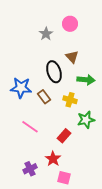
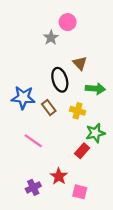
pink circle: (70, 24) -> (68, 22), moved
red rectangle: (64, 136) -> (82, 151), moved
pink square: (64, 178) -> (80, 192), moved

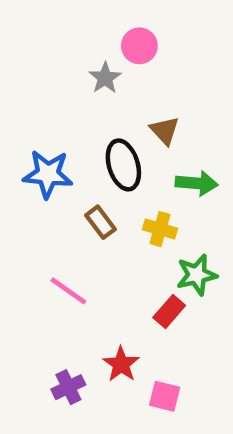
blue star: (23, 98) -> (48, 174), moved

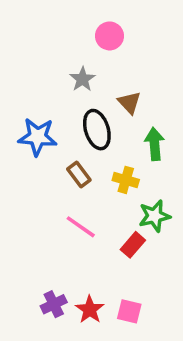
gray star: (105, 78) -> (82, 79), moved
green arrow: (197, 183) -> (154, 144), turned -100
pink line: (68, 291) -> (81, 227), moved
red star: (121, 364) -> (90, 310), moved

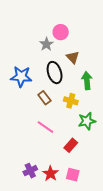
pink circle: (110, 36) -> (61, 32), moved
red rectangle: (133, 245) -> (71, 145), moved

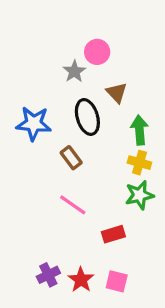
yellow cross: (71, 101) -> (139, 163), moved
red rectangle: (71, 145) -> (113, 234), turned 32

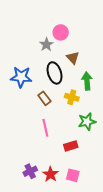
yellow cross: (139, 163) -> (72, 97), moved
pink line: (73, 205) -> (45, 128), turned 42

